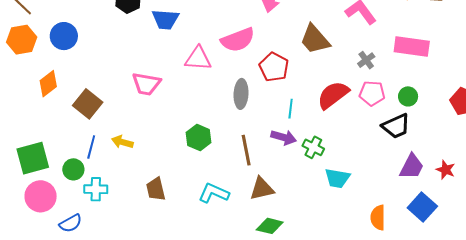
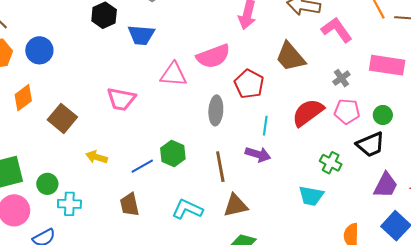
blue line: (91, 147) -> (142, 166), moved, turned 45
green cross: (313, 147) -> (331, 163), moved

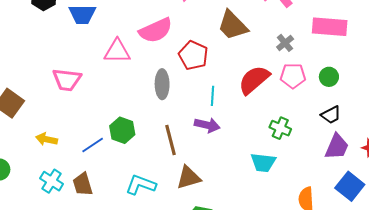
black trapezoid: (370, 144) -> (331, 115), moved, size x0.7
cyan cross: (69, 204) -> (52, 181), moved, turned 35

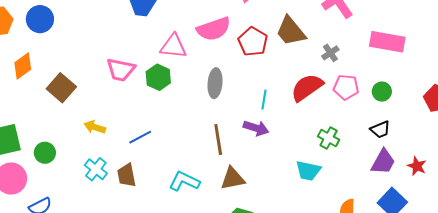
gray cross: (285, 43) -> (330, 53), moved
red pentagon: (193, 55) -> (253, 42), moved
green hexagon: (122, 130) -> (158, 77), moved

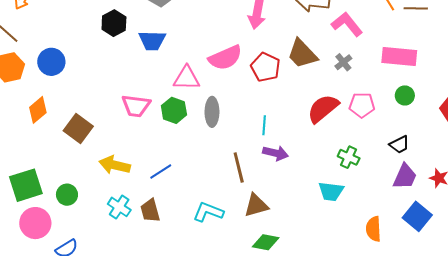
gray cross: (330, 53) -> (343, 62), moved
gray ellipse: (215, 83) -> (212, 112), moved
green circle: (382, 92) -> (405, 95), moved
cyan line: (264, 100) -> (264, 125), moved
yellow arrow: (95, 127) -> (115, 165), size x1.4

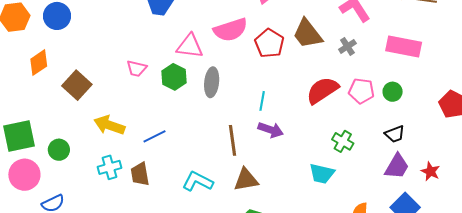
green circle: (405, 95) -> (393, 92), moved
pink trapezoid: (136, 106) -> (137, 68), size x0.7
cyan cross: (119, 207) -> (109, 167), turned 35

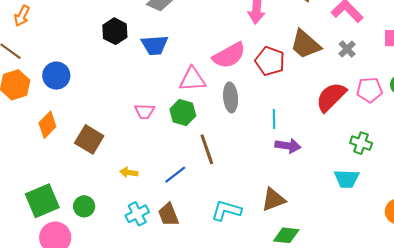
gray ellipse: (212, 82) -> (231, 97), moved
yellow arrow: (109, 125) -> (129, 172), size x0.6
brown line: (232, 140) -> (207, 149), moved

